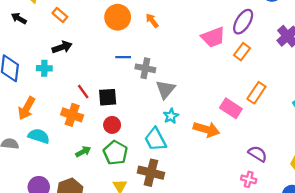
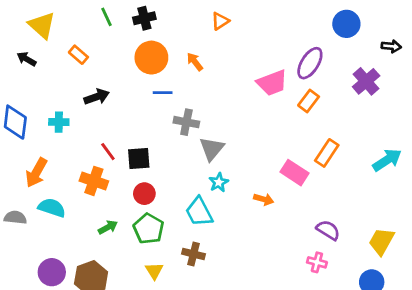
black arrow: (62, 47) -> (97, 97), moved
blue line: (123, 57) -> (163, 93), moved
orange arrow: (206, 129) -> (264, 199), size x0.6
brown cross: (151, 173) -> (193, 254), size x0.7

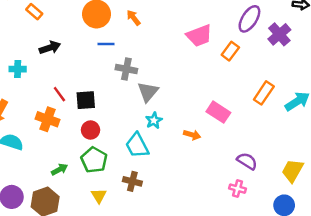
purple ellipse: (310, 63) -> (249, 19), moved
orange rectangle: (327, 153) -> (264, 93), moved
green arrow: (108, 227) -> (59, 169), moved

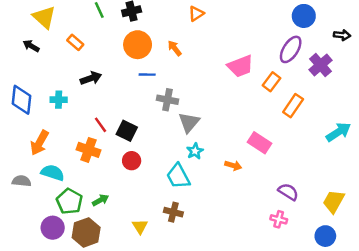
orange rectangle: (264, 93) -> (293, 106), moved
black square: (86, 100) -> (127, 131), turned 30
green pentagon: (94, 160) -> (69, 201), moved

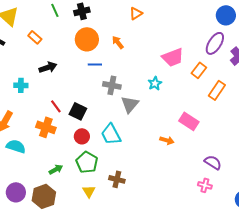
cyan star: (195, 151) -> (155, 83), moved
cyan trapezoid: (178, 176) -> (111, 134), moved
green pentagon: (69, 201) -> (87, 162), moved

